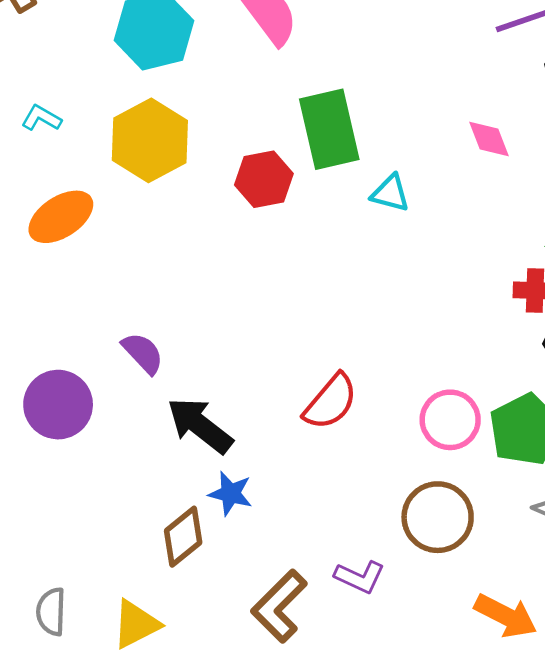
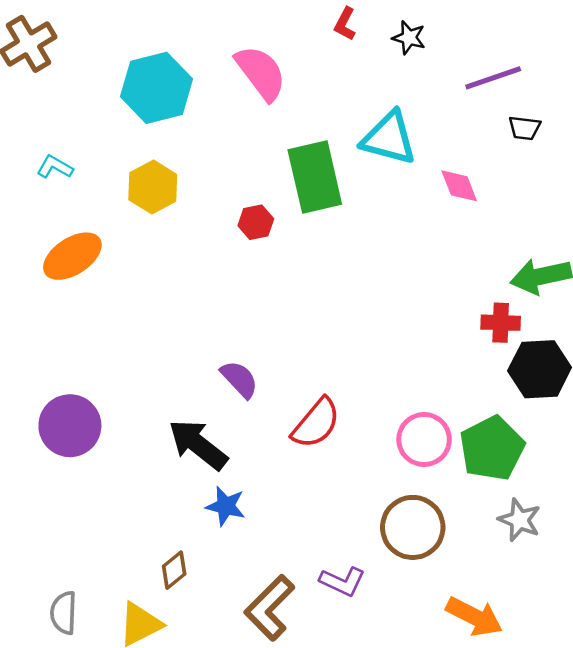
yellow hexagon: (150, 140) -> (153, 187), size x0.7
red hexagon: (264, 179) -> (256, 222), size x0.7
cyan triangle: (390, 193) -> (389, 138), moved, size x1.6
purple semicircle: (143, 353) -> (239, 379), moved
brown diamond: (183, 537) -> (174, 570), moved, size x0.7

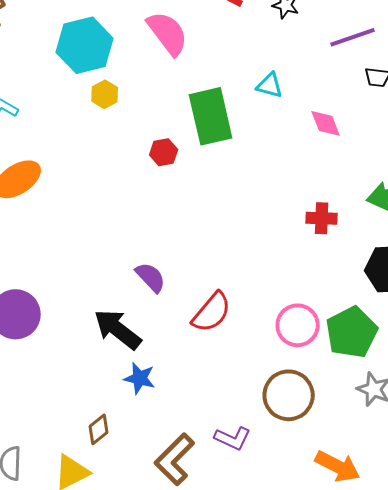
cyan triangle: (389, 138) -> (270, 85), size x0.6
yellow hexagon: (153, 187) -> (105, 94), moved, size x0.7
red cross: (501, 323) -> (322, 218), moved

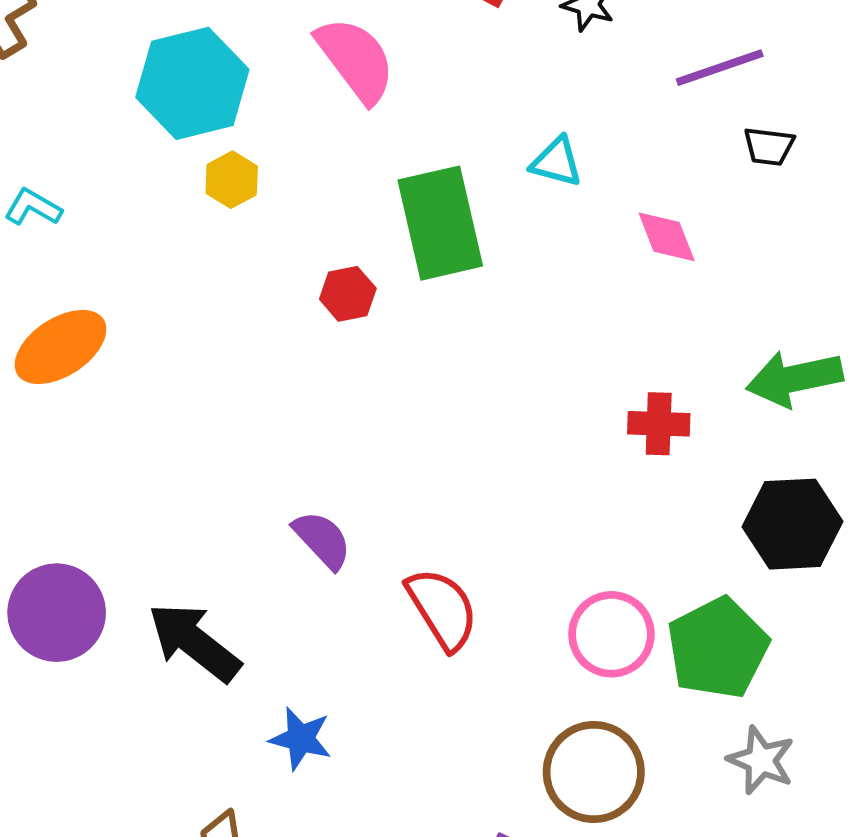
red semicircle: (212, 312) -> (442, 609), turned -72
black arrow: (118, 329) -> (194, 642), moved

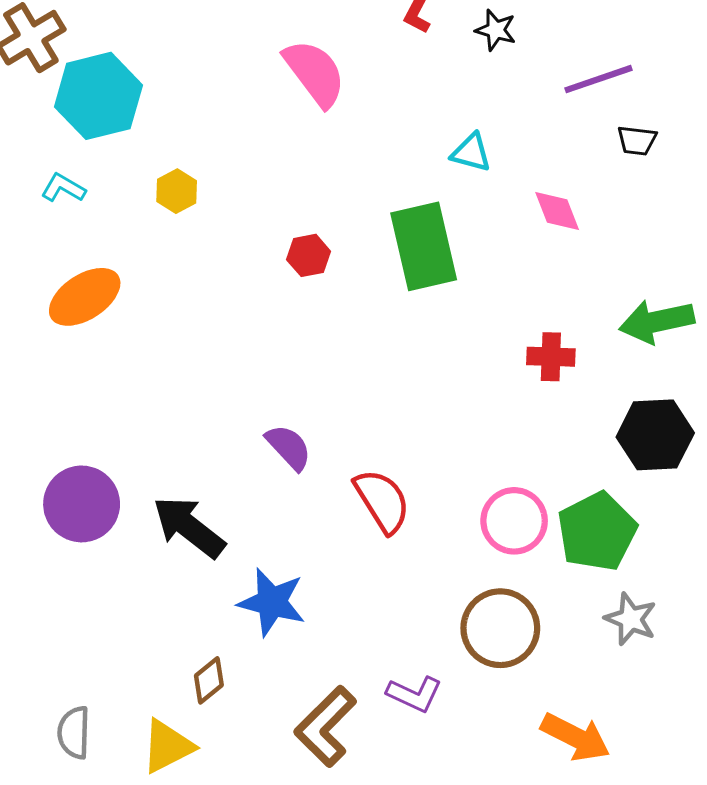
cyan hexagon: (192, 83) -> (98, 96), moved
yellow hexagon: (232, 180) -> (177, 191), moved
green rectangle: (440, 223) -> (424, 246), moved
blue star: (301, 739) -> (272, 602), size x1.4

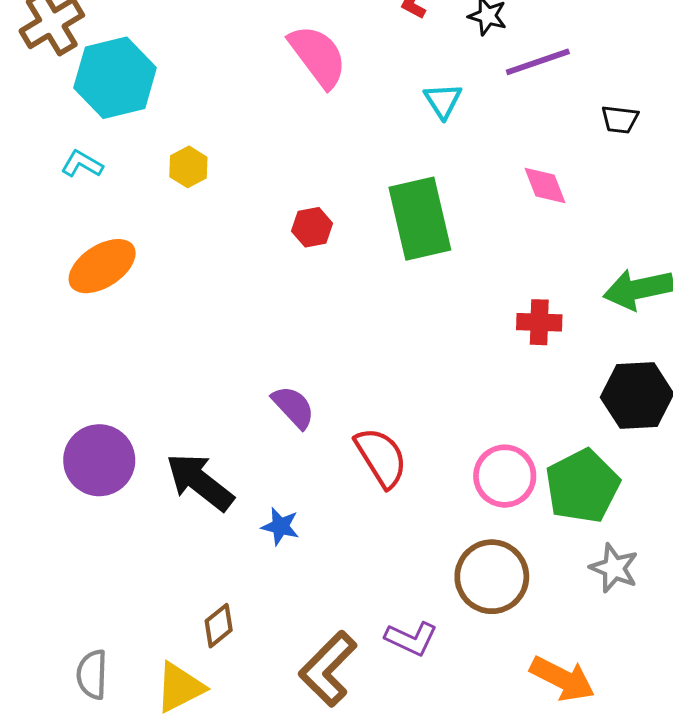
purple line: (598, 79) -> (538, 62), moved
cyan triangle: (471, 153) -> (443, 101), moved, turned 42
blue star: (272, 602) -> (280, 526), moved, size x0.6

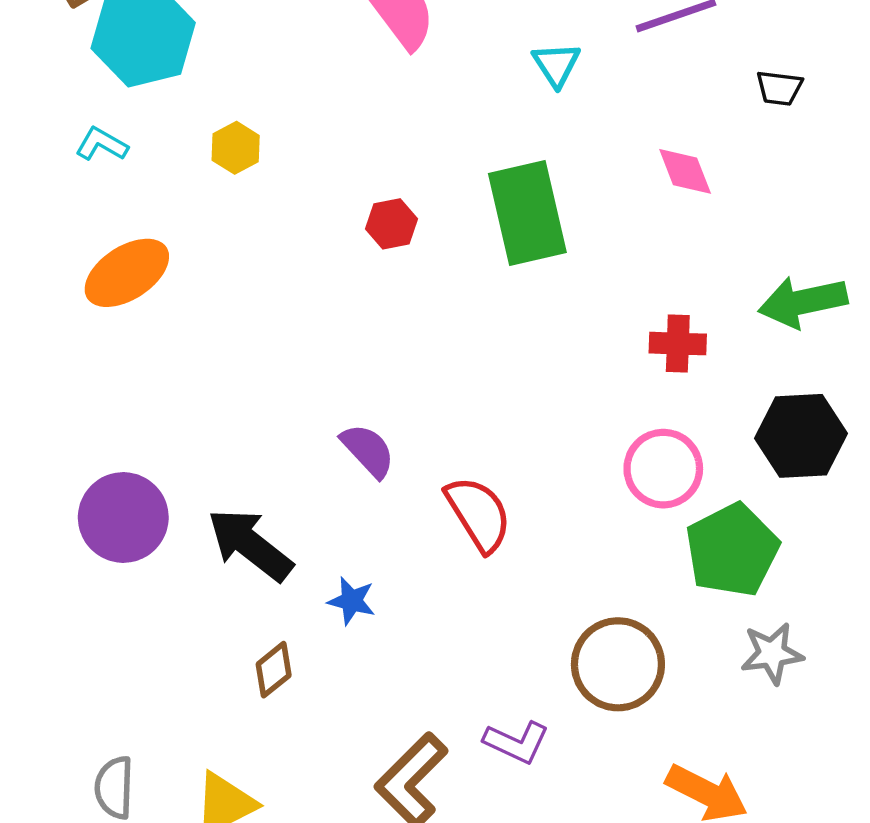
pink circle: (505, 476) -> (663, 469), moved
gray star: (614, 568) -> (772, 653), turned -30
brown diamond: (219, 626) -> (274, 670), moved

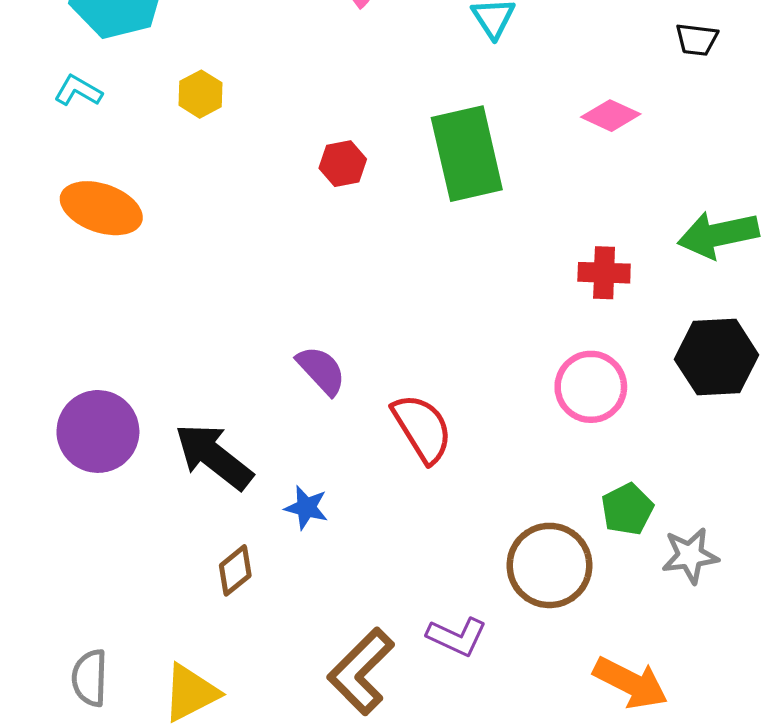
pink diamond: (685, 171) -> (611, 116), turned -44
orange ellipse: (127, 273) -> (101, 208), turned 52
green pentagon: (732, 550) -> (627, 509), moved, size x0.6

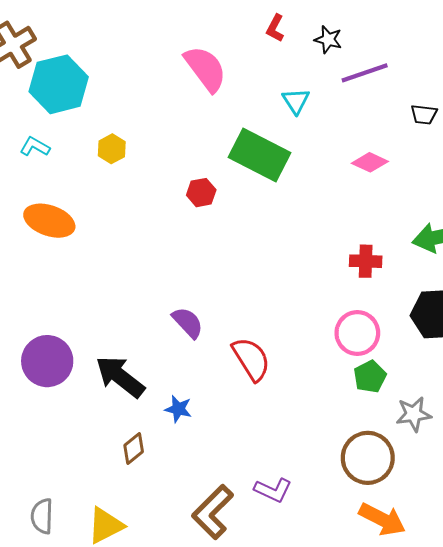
green rectangle: (467, 154) -> (260, 155), moved, turned -50
green pentagon: (627, 509) -> (370, 377), moved
gray star: (690, 556) -> (414, 414), moved
brown circle: (549, 565) -> (368, 458), moved

